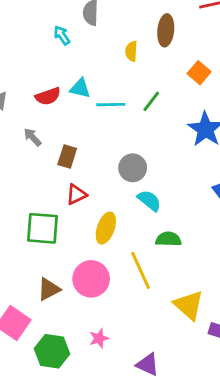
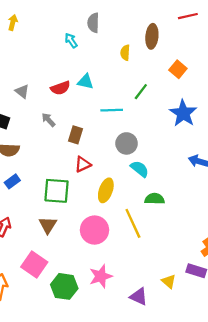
cyan line: (111, 105) -> (112, 110), moved
brown triangle: (49, 289) -> (48, 225), moved, turned -30
yellow triangle: (189, 305) -> (169, 281), moved, size x0.6
pink star: (99, 338) -> (101, 276), size x1.5

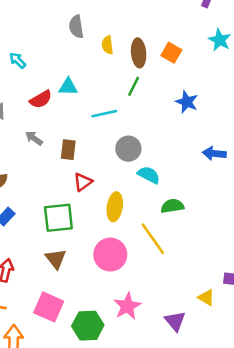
gray semicircle: (93, 23) -> (76, 27), moved
brown ellipse: (152, 36) -> (139, 53), moved
cyan arrow: (71, 40) -> (18, 60), moved
blue star: (183, 113) -> (187, 102), size x0.7
purple triangle: (139, 296) -> (175, 321), turned 36

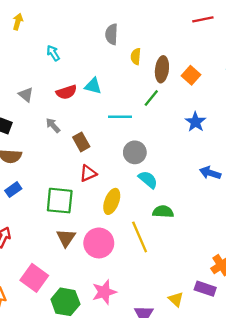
brown rectangle: (68, 150) -> (81, 142), turned -48
brown triangle: (56, 259) -> (66, 238), moved

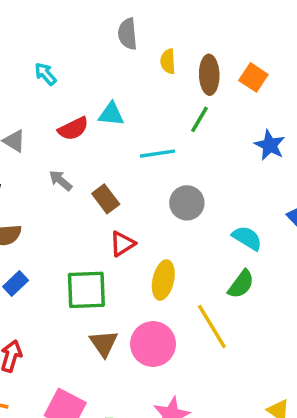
cyan semicircle: (148, 180) -> (247, 238), moved
green semicircle: (163, 212) -> (241, 284), turned 132

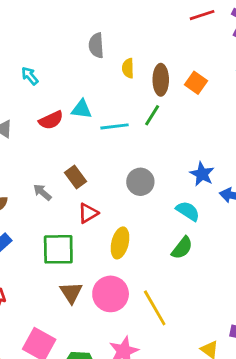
blue star: (270, 145) -> (202, 174), moved
cyan line: (158, 154) -> (115, 126), moved
gray arrow: (61, 180) -> (42, 192), moved
yellow line: (212, 326) -> (155, 308), moved

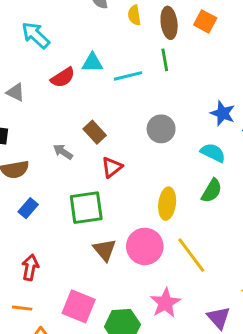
cyan arrow: (30, 76) -> (36, 35), size x1.5
green line: (152, 115) -> (165, 60), turned -35
yellow ellipse: (120, 243) -> (167, 204), moved

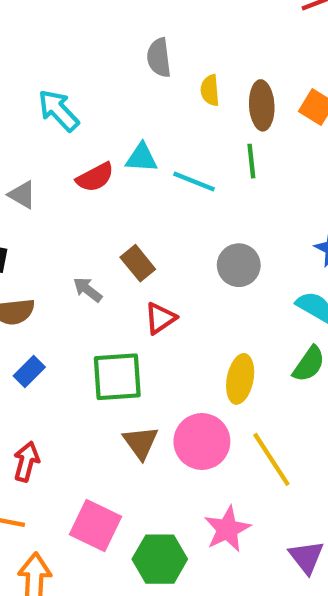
cyan line: (128, 76) -> (194, 182), turned 32

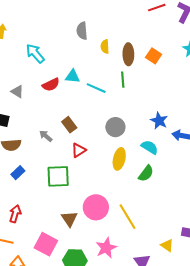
yellow ellipse: (240, 379) -> (119, 159), moved
brown triangle: (141, 443) -> (69, 219), moved

